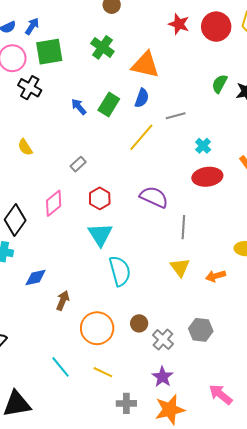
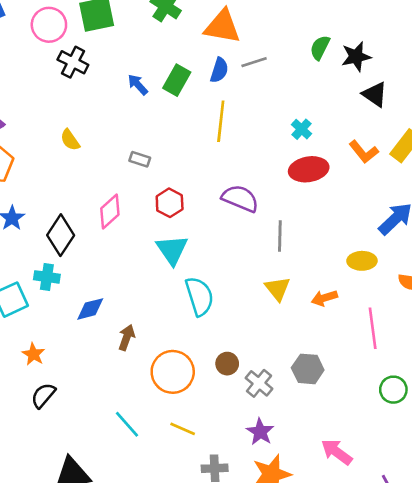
gray line: (176, 116) -> (254, 62), moved
yellow line: (141, 137) -> (221, 121), turned -32
gray rectangle: (78, 164) -> (140, 159), turned 63

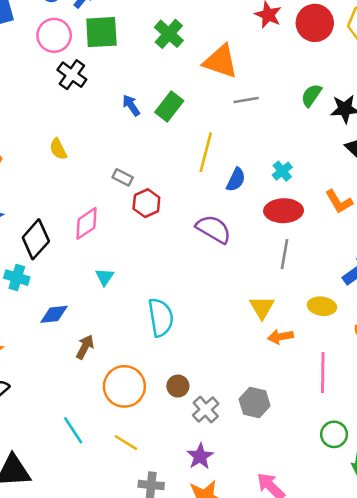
blue semicircle: (219, 70) -> (236, 180), moved
red hexagon: (170, 203) -> (146, 203), moved
gray line: (280, 236) -> (285, 254), moved
cyan triangle: (172, 250) -> (105, 277), moved, size x0.6
yellow triangle: (278, 289) -> (262, 307), moved

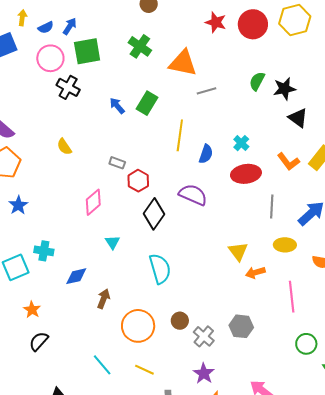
black diamond: (36, 239) -> (154, 214), moved
gray line: (285, 254) -> (272, 207), moved

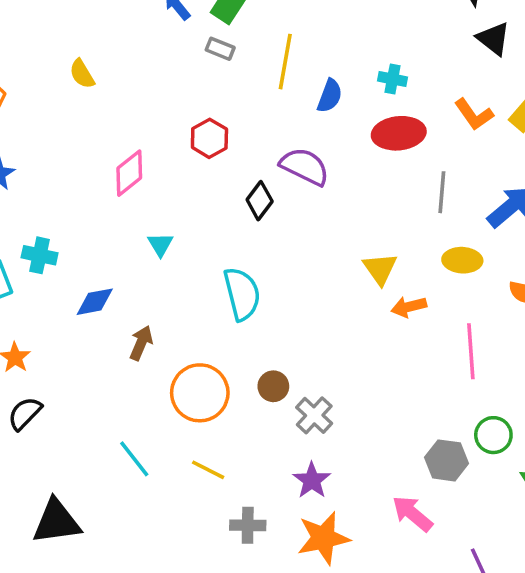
cyan cross: (241, 143) -> (393, 79), turned -35
gray rectangle: (117, 163) -> (220, 49), moved
black diamond: (154, 214) -> (260, 201), moved, size x0.7
gray hexagon: (241, 326) -> (447, 460), moved

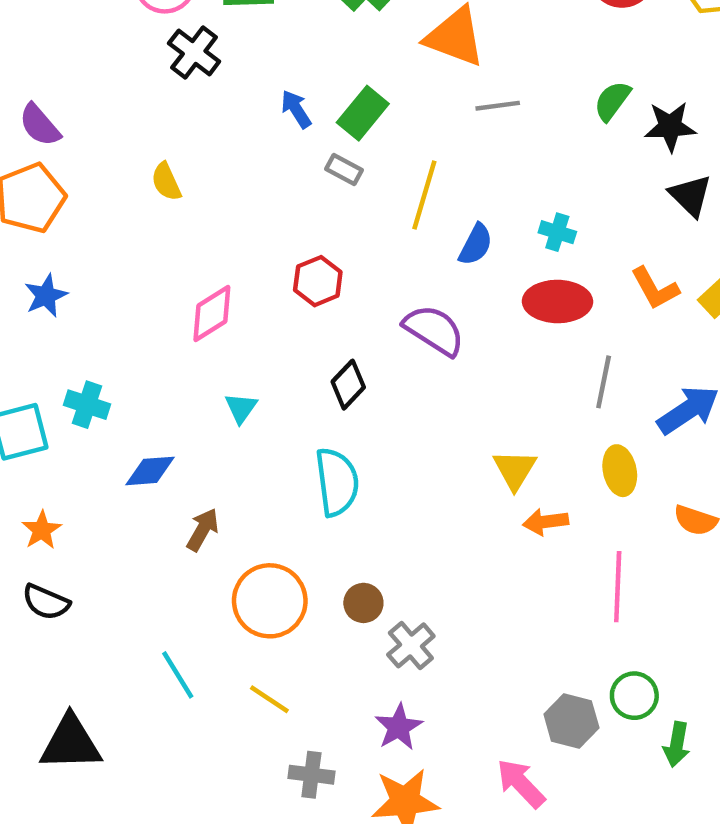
black diamond: (260, 201) -> (348, 385), moved
yellow ellipse: (462, 260) -> (620, 471), turned 69
black semicircle: (25, 413) -> (46, 602), turned -117

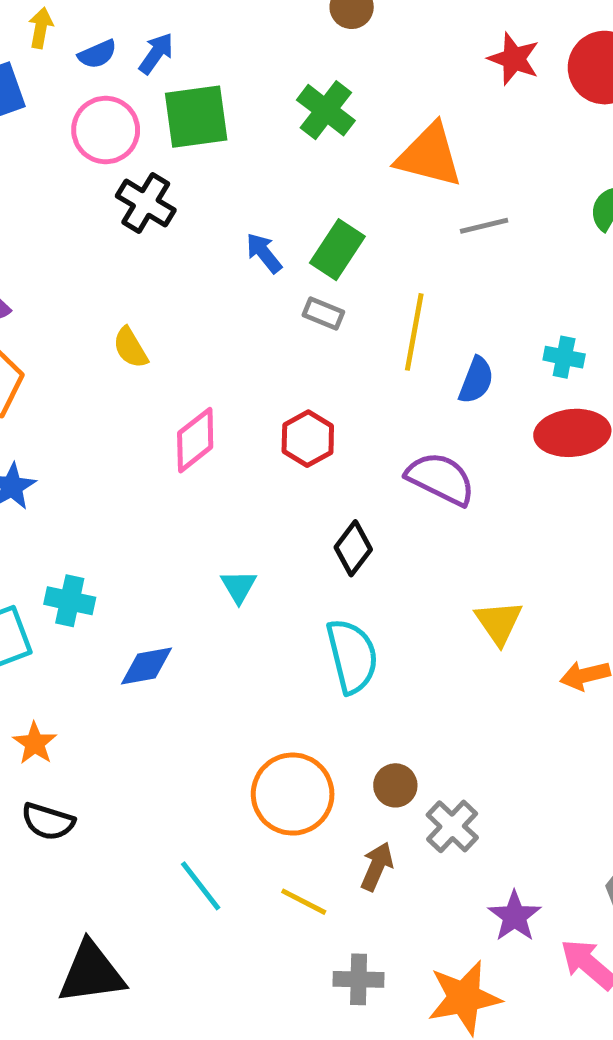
pink diamond: (212, 314) -> (195, 440), moved
yellow triangle: (515, 470) -> (499, 622), moved
brown arrow: (203, 530) -> (377, 866), moved
purple star: (399, 727) -> (515, 916), moved

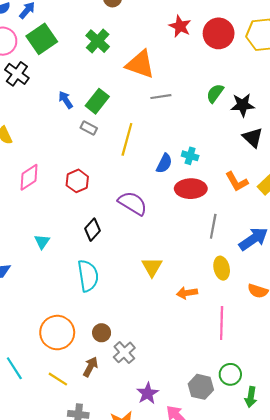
green square: (196, 117) -> (42, 39), turned -32
blue semicircle: (476, 380) -> (164, 163), moved

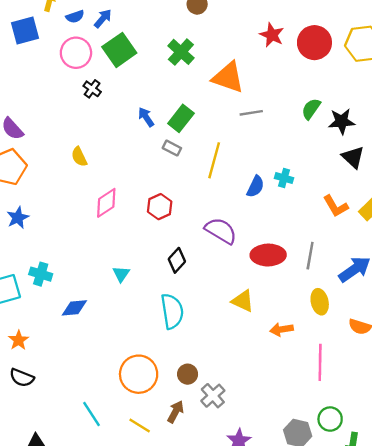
black cross: (17, 74) -> (92, 89), size x0.7
red ellipse: (191, 189) -> (268, 255), moved
yellow triangle: (152, 267) -> (243, 301), turned -35

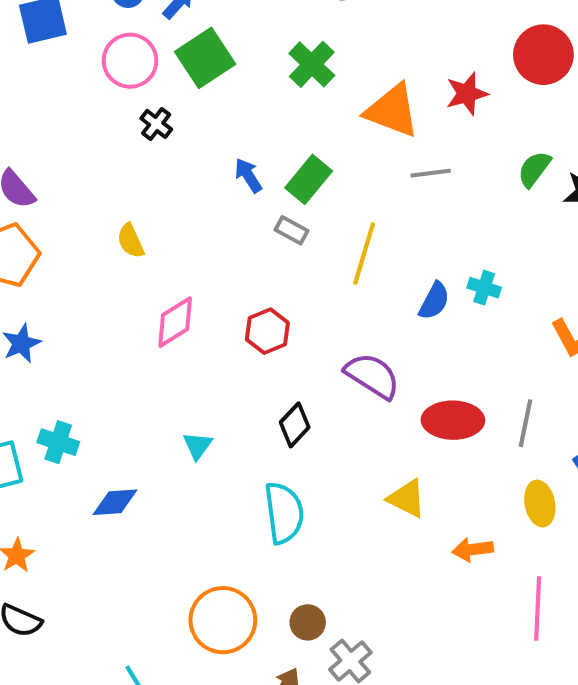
red star: (272, 35) -> (467, 94), moved, turned 30

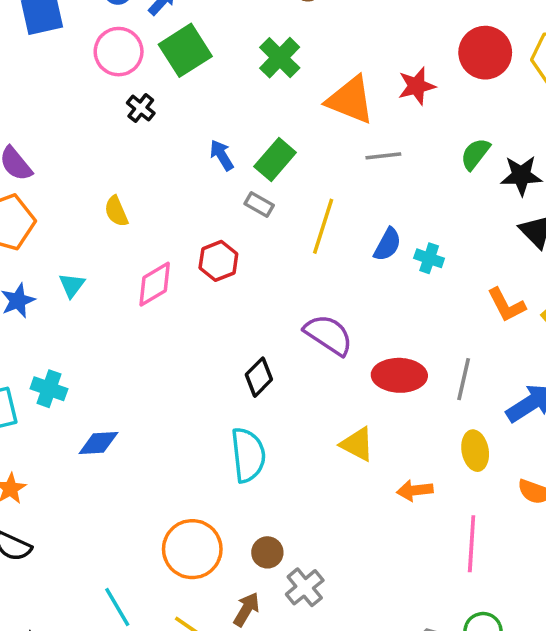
blue semicircle: (434, 301) -> (388, 244), moved
red hexagon: (267, 331) -> (218, 261), moved
cyan triangle: (198, 446) -> (72, 285), moved

